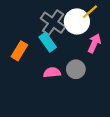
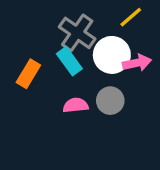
white circle: (77, 22) -> (112, 55), moved
pink arrow: (94, 43) -> (137, 63), turned 54

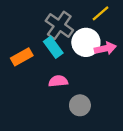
orange rectangle: (28, 74) -> (22, 57), turned 30
gray circle: (110, 101) -> (80, 105), moved

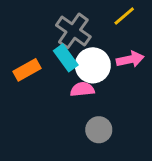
white circle: (86, 42) -> (93, 65), moved
pink semicircle: (58, 81) -> (82, 89), moved

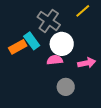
cyan rectangle: (66, 58) -> (32, 41), moved
pink arrow: (130, 59) -> (87, 63), moved

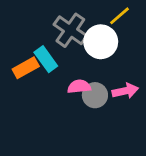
white circle: (62, 44) -> (101, 42), moved
gray circle: (66, 87) -> (95, 95), moved

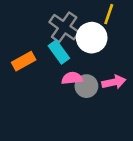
yellow line: (119, 16) -> (109, 14), turned -30
cyan rectangle: (46, 59) -> (59, 52), moved

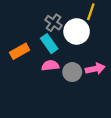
gray cross: (64, 27) -> (54, 23), size x0.7
pink semicircle: (72, 78) -> (50, 65), moved

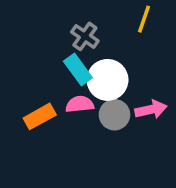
white circle: (77, 31) -> (107, 80), moved
orange rectangle: (20, 51) -> (40, 116), moved

